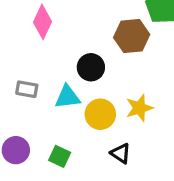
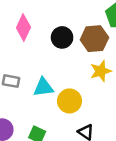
black circle: (91, 67) -> (62, 37), moved
yellow star: (139, 108) -> (101, 71), moved

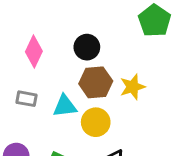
pink diamond: (23, 27) -> (34, 52), moved
brown hexagon: (94, 39) -> (96, 82), moved

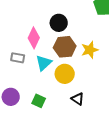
pink diamond: (34, 52) -> (34, 38), moved
cyan triangle: (65, 106) -> (44, 63), turned -36

